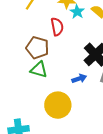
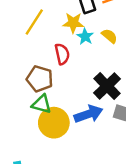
blue arrow: (79, 79) -> (88, 114), size x1.6
yellow circle: (58, 105) -> (54, 123), moved

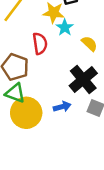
yellow semicircle: (109, 36) -> (89, 44), moved
blue arrow: (88, 114) -> (62, 107), size x0.6

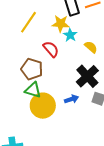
red semicircle: (40, 44) -> (51, 49), turned -30

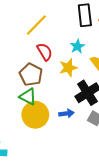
yellow star: (61, 24) -> (68, 68), moved, turned -30
red semicircle: (51, 49) -> (45, 52), moved

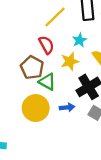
yellow line: (36, 25) -> (55, 17), moved
green triangle: (28, 97) -> (47, 82), moved

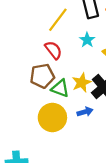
yellow star: (70, 61) -> (82, 83), moved
brown pentagon: (32, 68) -> (42, 76), turned -30

